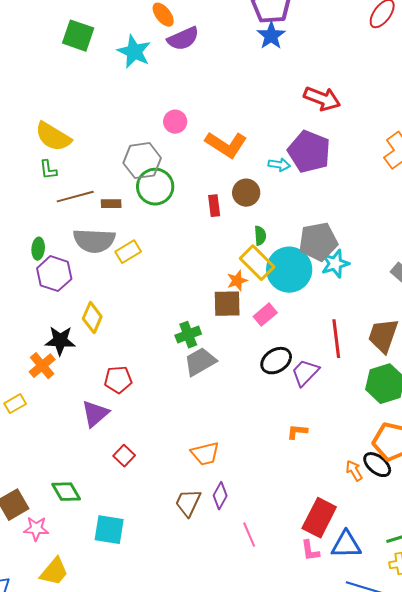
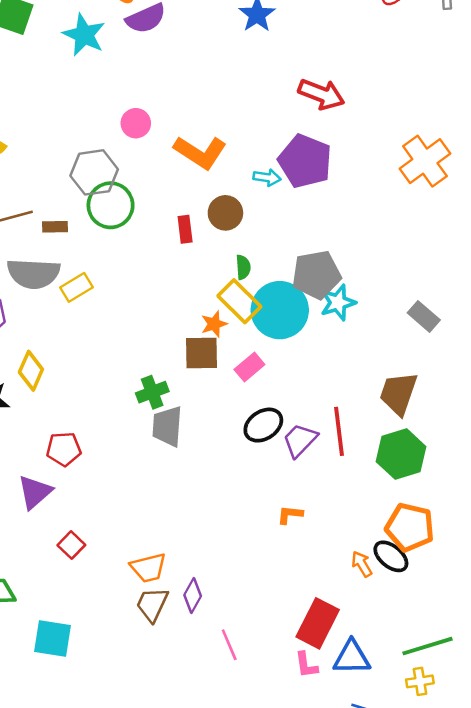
red line: (336, 339) -> (339, 431), moved
gray trapezoid: (200, 362) -> (167, 426), turned -56
orange trapezoid: (205, 454) -> (148, 568), moved

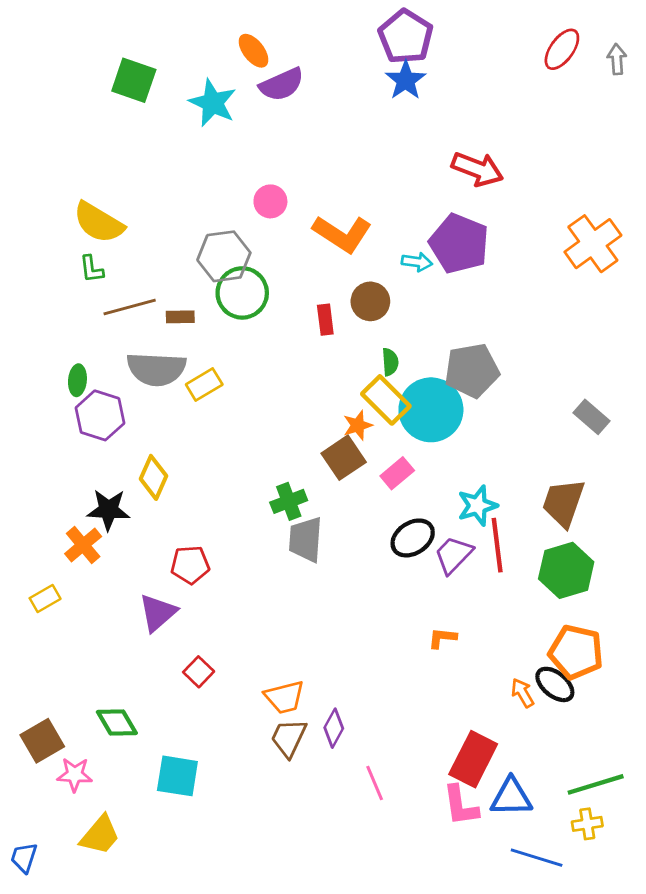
cyan star: (338, 303) -> (477, 506), moved
brown square: (201, 353) -> (344, 458), turned -33
pink L-shape: (306, 665) -> (461, 806), size x1.4

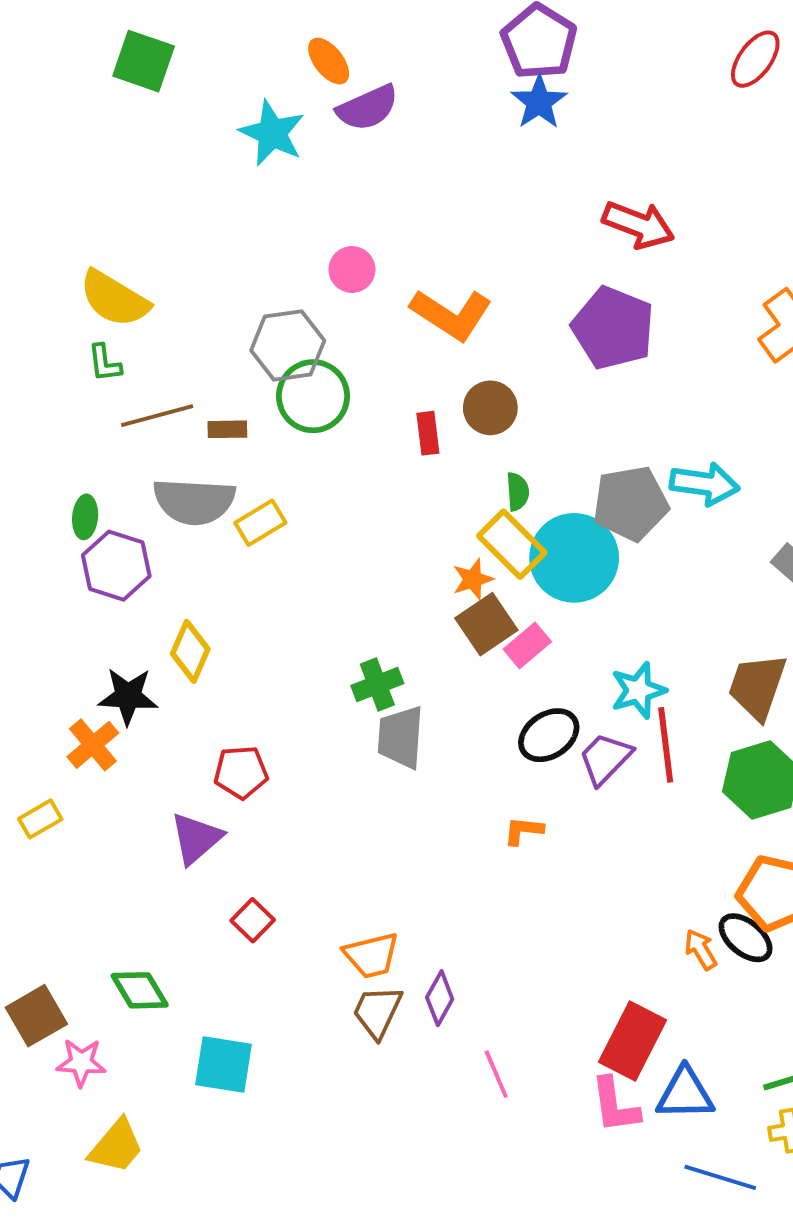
green square: (134, 80) -> (144, 61), moved
cyan arrow: (417, 262) -> (705, 484), moved, size x1.6
brown square: (344, 458) -> (486, 624), moved
orange L-shape: (442, 638) -> (523, 831), moved

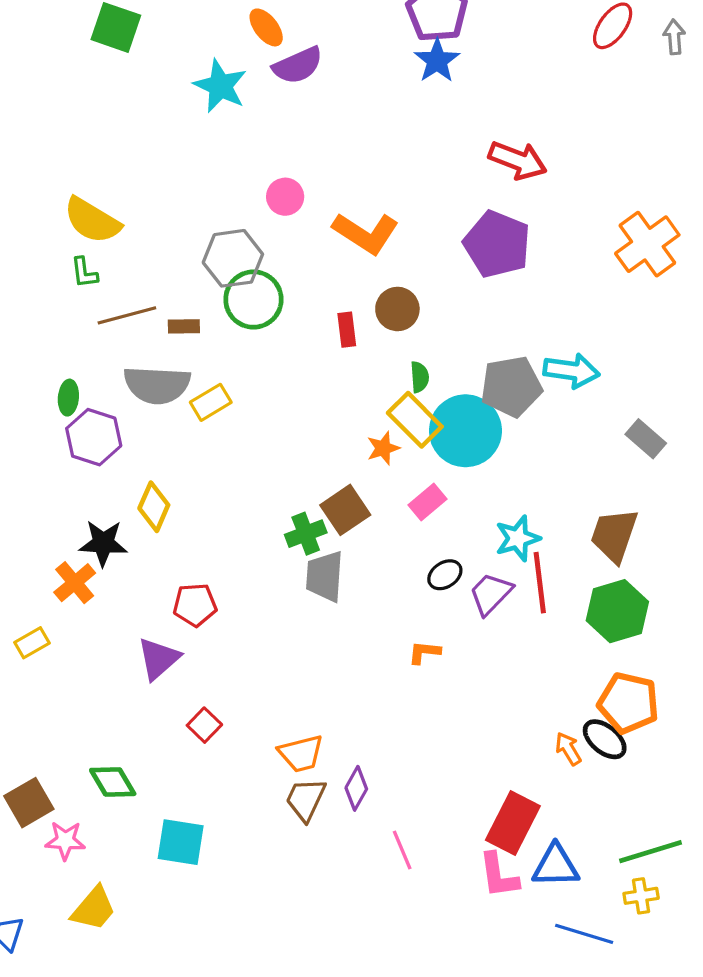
brown square: (486, 624) -> (345, 510), moved
black ellipse: (549, 735) -> (445, 575), size x0.7

